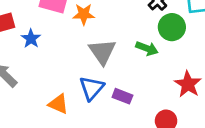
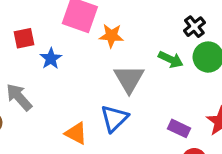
green arrow: (147, 48) -> (171, 59), moved
purple rectangle: (122, 96) -> (179, 128), moved

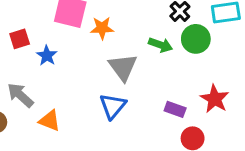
orange triangle: (76, 133) -> (50, 121), moved

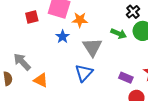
red square: (20, 39) -> (32, 17), moved
blue star: (47, 56) -> (63, 37), moved

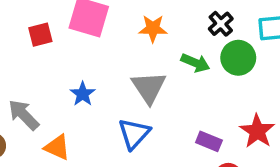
orange star: (80, 20) -> (153, 28), moved
blue star: (63, 37) -> (83, 94), moved

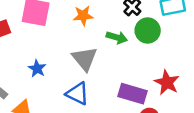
blue triangle: (134, 134) -> (77, 94), turned -40
purple rectangle: (209, 141) -> (133, 94), size x1.5

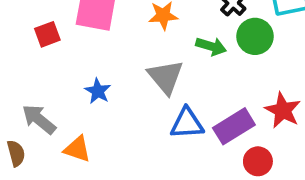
blue triangle: (77, 94) -> (187, 123), moved, turned -30
purple rectangle: (133, 94) -> (234, 126), turned -48

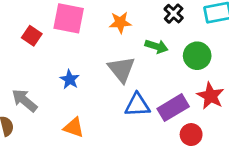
red square: (47, 34) -> (32, 36), turned -36
green circle: (255, 36) -> (197, 56), moved
orange triangle: (77, 149) -> (74, 128), moved

